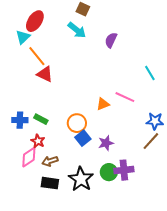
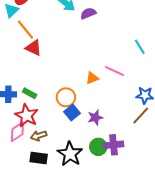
purple semicircle: (111, 40) -> (88, 13), moved, turned 42
red star: (38, 141) -> (26, 116), size x1.6

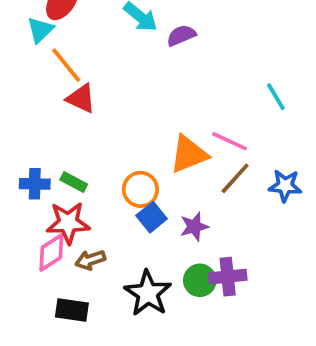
orange triangle: (92, 78) -> (189, 154), size x1.6
red star: (26, 116) -> (68, 223), turned -30
brown line: (141, 116) -> (235, 178), moved
black rectangle: (39, 158) -> (72, 310), moved

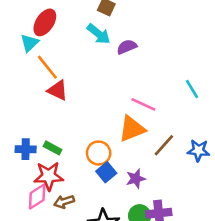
pink line: (229, 141) -> (143, 104), moved

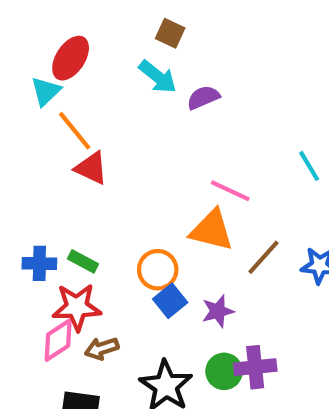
orange triangle: (132, 129) -> (212, 230), turned 36

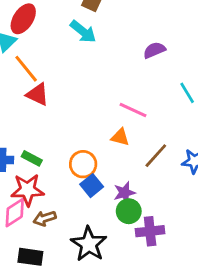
purple semicircle: (203, 97) -> (154, 50), moved
orange triangle: (212, 230) -> (120, 137), size x0.6
green circle: (224, 371) -> (129, 211), moved

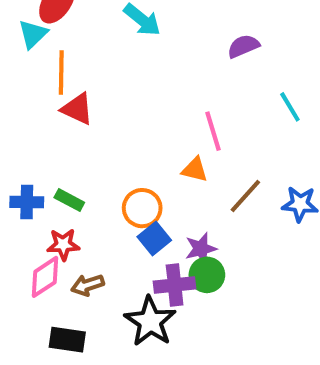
orange line: (26, 69) -> (61, 72), turned 40
pink line: (133, 110) -> (213, 131), turned 48
red star: (28, 190) -> (63, 245), size x0.7
purple cross: (150, 231) -> (175, 285), moved

